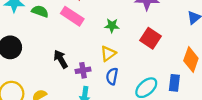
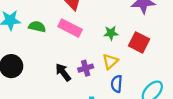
red square: (150, 38) -> (139, 42), moved
purple cross: (83, 70) -> (86, 68), moved

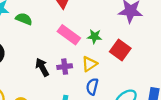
pink rectangle: (70, 28) -> (69, 35), moved

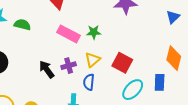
red square: (120, 50) -> (122, 63), moved
blue semicircle: (92, 87) -> (89, 82), moved

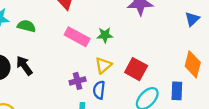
purple cross: (69, 66) -> (78, 81), moved
black arrow: (47, 69) -> (24, 66), moved

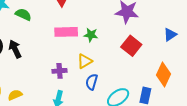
pink rectangle: (77, 37) -> (66, 32), turned -40
red square: (136, 69) -> (131, 46), moved
blue semicircle: (99, 90) -> (92, 82), moved

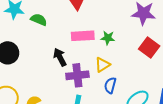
black arrow: (15, 49) -> (60, 57), moved
purple cross: (60, 71) -> (77, 75), size x1.5

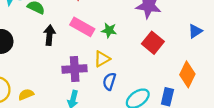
pink rectangle: (83, 36) -> (82, 27), turned 30
black arrow: (60, 57) -> (49, 35), moved, turned 30

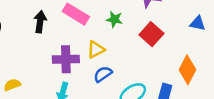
green star: (109, 30) -> (114, 19), moved
blue triangle: (195, 31) -> (198, 23), turned 42
blue semicircle: (109, 81) -> (103, 74), turned 36

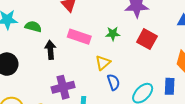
purple cross: (66, 59) -> (63, 87), moved
blue semicircle: (103, 74) -> (113, 82), turned 119

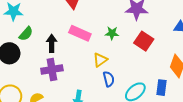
green semicircle: (33, 27) -> (26, 34), moved, turned 112
purple cross: (63, 87) -> (52, 69), moved

